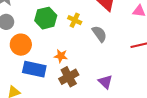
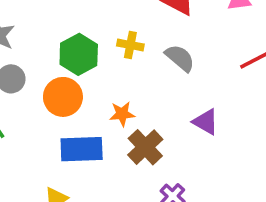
orange circle: (21, 45) -> (63, 97), moved
purple triangle: (105, 82) -> (206, 122), moved

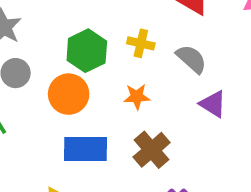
orange star: (122, 114) -> (137, 97), moved
purple triangle: (206, 122) -> (213, 104), moved

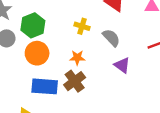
green hexagon: (87, 51) -> (33, 25), moved
brown cross: (152, 150) -> (75, 81), moved

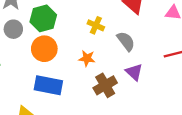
brown cross: (75, 81) -> (105, 85), moved

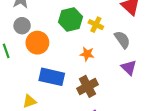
green hexagon: (43, 18) -> (70, 19), moved
orange circle: (44, 49) -> (37, 43), moved
brown cross: (105, 85) -> (88, 86), moved

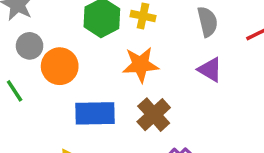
gray semicircle: (122, 40) -> (207, 22), moved, turned 36
orange star: (87, 54) -> (140, 65), size x1.5

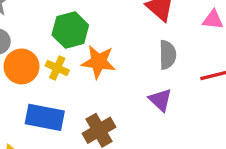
yellow cross: (143, 16) -> (57, 68), moved
orange star: (140, 65) -> (98, 62), moved

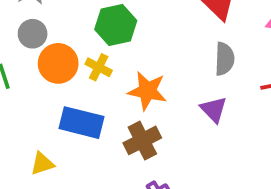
orange star: (98, 62) -> (147, 91), moved

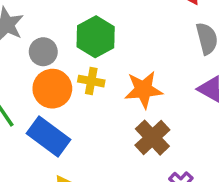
gray circle: (33, 34) -> (43, 52), moved
blue rectangle: (81, 123) -> (48, 136), moved, turned 39

